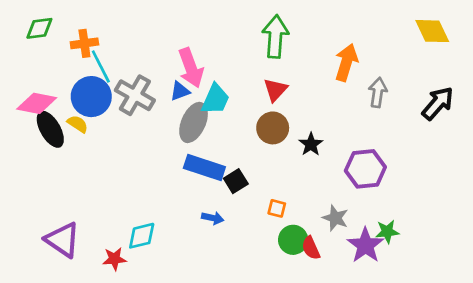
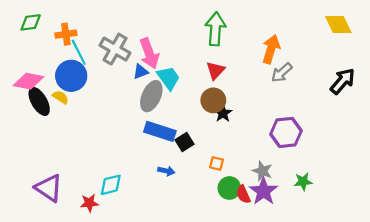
gray arrow: (378, 92) -> (282, 73), moved, turned -140
gray cross: (135, 95) -> (115, 49), moved
cyan trapezoid: (215, 99) -> (168, 78), turned -60
black star: (311, 144) -> (223, 113), moved
purple star: (365, 245) -> (264, 191), moved

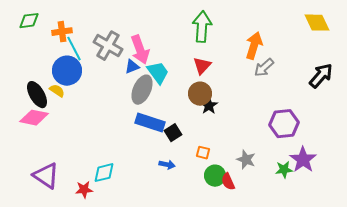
pink diamond: (28, 81) -> (34, 118), moved
purple hexagon: (286, 132) -> (284, 124), moved
blue arrow: (166, 171) -> (167, 165), moved
purple star: (264, 191) -> (303, 160), moved

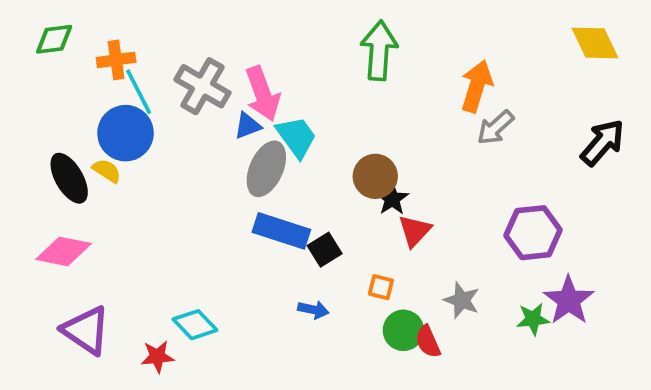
red triangle: (202, 66) -> (415, 231), moved
pink diamond: (34, 118) -> (64, 251), moved
cyan diamond: (104, 173) -> (195, 325), turned 60

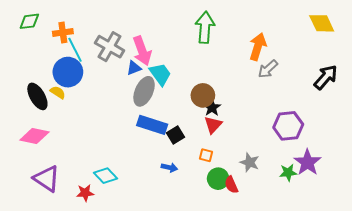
red triangle: (415, 231) -> (213, 125), moved

